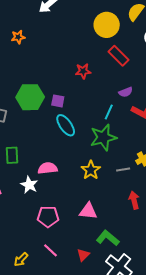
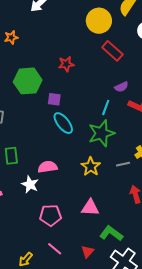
red star: (83, 71) -> (66, 64), moved
green hexagon: (30, 97) -> (28, 81), moved

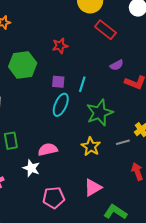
purple square: (54, 99) -> (58, 82), moved
cyan line: (106, 108) -> (82, 84), moved
cyan ellipse: (63, 123) -> (61, 105), turned 65
pink triangle: (90, 208) -> (93, 188), turned -30

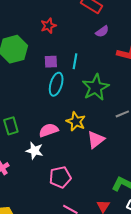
purple semicircle: (117, 65) -> (102, 31), moved
yellow star: (91, 146) -> (76, 121), moved
pink triangle: (93, 188) -> (96, 140), moved

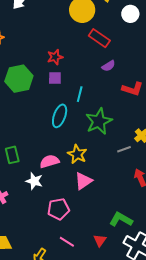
purple square: (51, 62) -> (55, 78), moved
pink triangle: (96, 140) -> (83, 181), moved

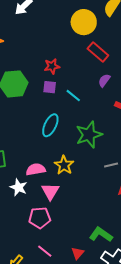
purple semicircle: (108, 66) -> (104, 80), turned 152
cyan line: (80, 94) -> (73, 96), moved, turned -70
pink triangle: (83, 181) -> (50, 191), moved, turned -30

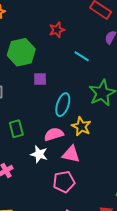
purple square: (50, 87) -> (40, 79), moved
cyan ellipse: (50, 125) -> (63, 105), moved
pink triangle: (50, 191) -> (71, 154), turned -42

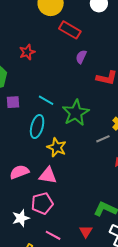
cyan line: (82, 56) -> (46, 100), moved
pink semicircle: (54, 134) -> (19, 172), moved
white star: (39, 154) -> (21, 218), moved, turned -30

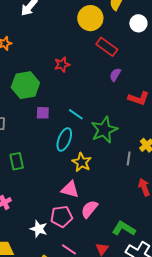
gray line: (103, 139) -> (129, 158), turned -64
pink semicircle: (19, 172) -> (89, 209), moved, turned -36
white star: (21, 218) -> (39, 229), turned 30

